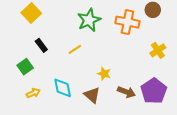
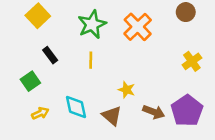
green star: (89, 20) -> (92, 24), moved
orange cross: (127, 22) -> (138, 27), moved, turned 35
yellow line: (75, 49) -> (91, 60), turned -56

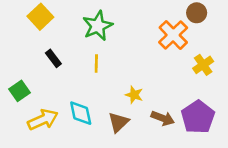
orange cross: (138, 27) -> (173, 35), moved
green square: (30, 81) -> (20, 91), moved
yellow arrow: (40, 113) -> (43, 120), size x1.6
brown triangle: (112, 116) -> (118, 122), turned 35

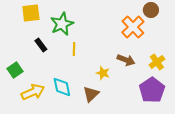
yellow square: (40, 17) -> (31, 13), turned 36
green star: (98, 26) -> (62, 24), moved
yellow cross: (203, 65) -> (157, 62), moved
brown arrow: (163, 118) -> (126, 60), moved

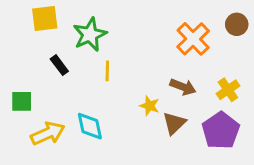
brown circle: (151, 10) -> (237, 24), moved
green square: (15, 70) -> (22, 101), turned 35
brown triangle: (91, 94) -> (174, 123), moved

